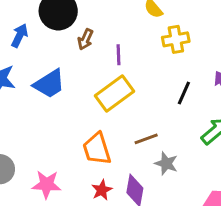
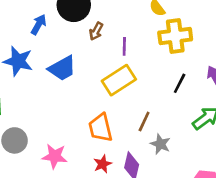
yellow cross: (176, 39) -> (175, 36), size x1.4
brown line: (146, 139) -> (144, 121), turned -48

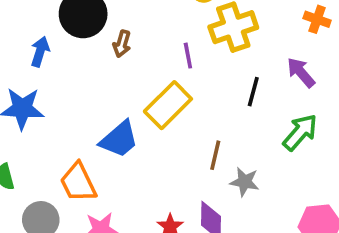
purple line: (124, 46) -> (188, 56), moved
blue trapezoid: (62, 68) -> (119, 139), moved
orange trapezoid: (100, 128) -> (78, 182), moved

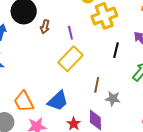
purple line: (188, 56) -> (70, 33), moved
blue trapezoid: (119, 139) -> (58, 101), moved

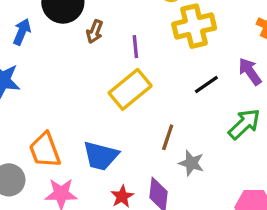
black line: (116, 50) -> (206, 84), turned 35
blue trapezoid: (58, 101) -> (101, 156), turned 50

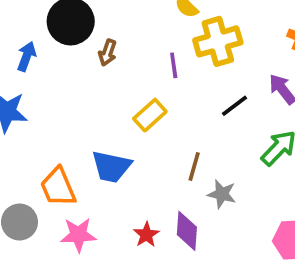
purple line: (135, 47) -> (174, 65), moved
yellow rectangle: (130, 89) -> (150, 115), size x0.7
blue trapezoid: (101, 156) -> (111, 167), moved

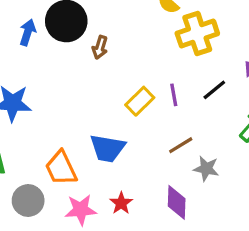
blue arrow: (27, 56) -> (28, 32), moved
purple line: (174, 65) -> (174, 95), moved
brown line: (194, 167) -> (181, 145), turned 45
red star: (146, 235) -> (121, 203), moved

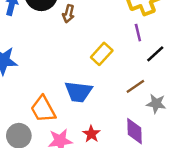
black line: (214, 90) -> (155, 54), moved
purple line: (174, 95) -> (138, 33), moved

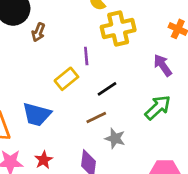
purple line: (138, 33) -> (86, 56), moved
black line: (155, 54) -> (107, 89), moved

